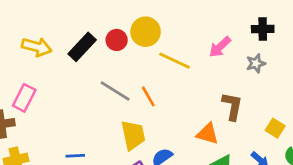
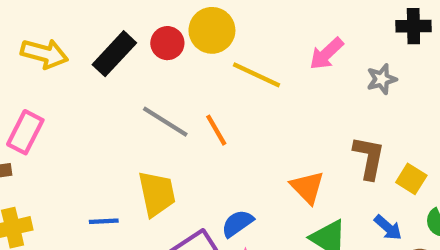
black cross: (263, 29) -> (413, 26), moved
brown L-shape: (232, 106) -> (369, 158), moved
orange triangle: (208, 134) -> (307, 187), turned 30
yellow trapezoid: (133, 135) -> (157, 194), moved

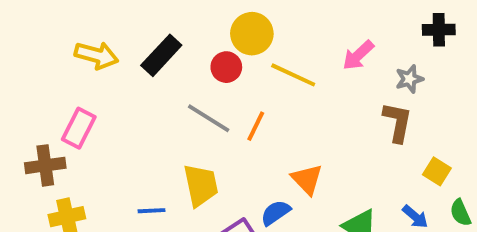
red circle: (167, 43) -> (226, 67), moved
orange line: (216, 130) -> (256, 126), turned 56
brown L-shape: (369, 158) -> (398, 122), moved
orange triangle: (307, 187) -> (307, 179), moved

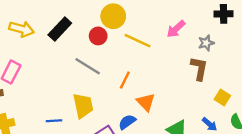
orange line: (256, 126) -> (125, 80), moved

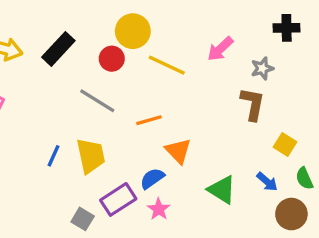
orange line: (125, 80) -> (149, 120), turned 48
blue line: (54, 121) -> (53, 156), moved, turned -63

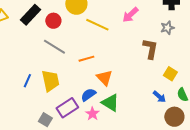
red circle: (112, 59) -> (53, 21), moved
gray star: (262, 68) -> (167, 28), moved
green triangle: (222, 190) -> (110, 103), moved

